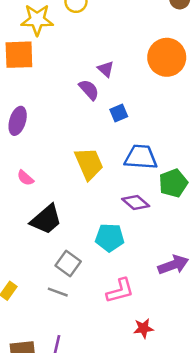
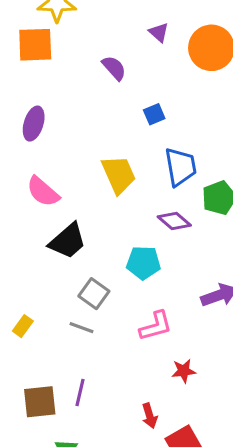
purple triangle: (106, 69) -> (159, 32), moved
purple semicircle: (89, 90) -> (114, 68), moved
blue trapezoid: (141, 157) -> (180, 167), turned 76
pink semicircle: (25, 178) -> (43, 192), size x1.6

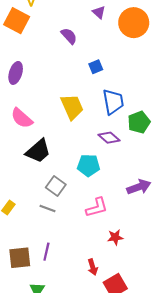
orange square: (35, 45) -> (17, 21), turned 30

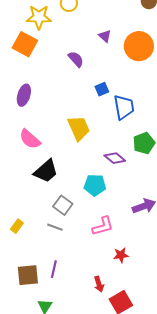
blue trapezoid: (113, 102) -> (124, 107), moved

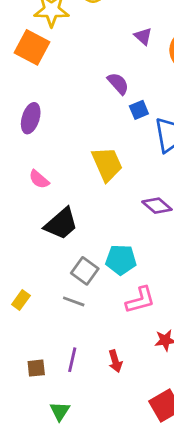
purple semicircle: (76, 59) -> (118, 83), moved
pink semicircle: (30, 139) -> (39, 179), size x0.7
cyan pentagon: (95, 185) -> (121, 260), moved
brown square: (28, 275) -> (36, 368), size x0.6
red arrow: (99, 284) -> (115, 361), moved

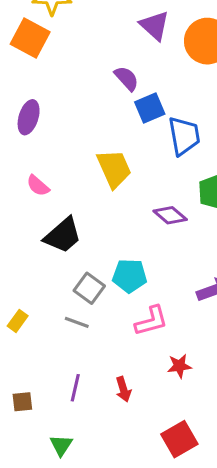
purple triangle: (143, 36) -> (155, 26), size x1.5
blue square: (139, 110) -> (150, 108), size x1.4
brown square: (36, 368) -> (22, 402), moved

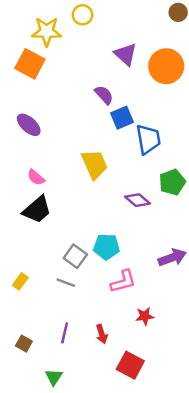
purple ellipse: (29, 117) -> (29, 125), turned -65
black trapezoid: (63, 235) -> (37, 210), moved
brown square: (22, 402) -> (24, 344), turned 35
red square: (179, 439) -> (130, 365), moved, turned -32

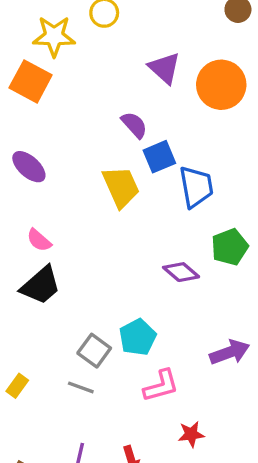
yellow trapezoid: (94, 164) -> (121, 187), moved
cyan pentagon: (106, 247) -> (138, 337), turned -30

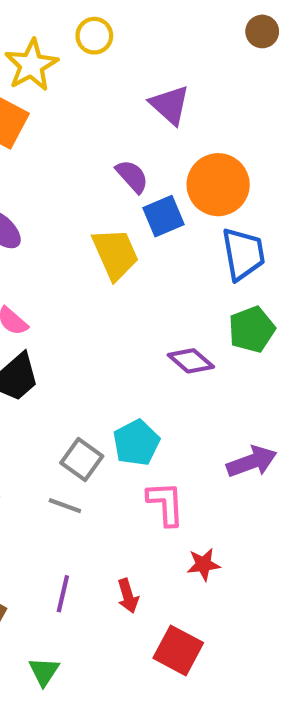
yellow star: (54, 36) -> (31, 65), turned -30
orange circle: (221, 85) -> (218, 185), moved
blue trapezoid: (196, 187) -> (243, 254), moved
pink L-shape: (161, 386) -> (166, 504), turned -78

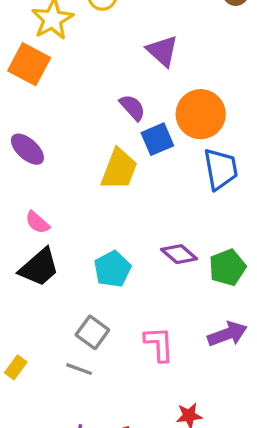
yellow trapezoid: (115, 254) -> (119, 169), turned 45
green pentagon: (252, 329) -> (227, 267), moved
cyan pentagon: (136, 443) -> (112, 269), moved
pink L-shape: (166, 504) -> (159, 344), moved

